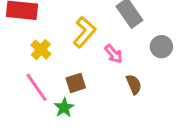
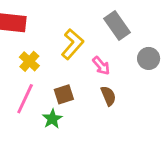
brown semicircle: (134, 84) -> (108, 96), moved
pink line: (37, 87) -> (25, 99), turned 60

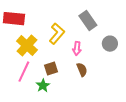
yellow cross: (29, 61) -> (27, 46), size x1.5
pink arrow: (101, 66) -> (77, 49), turned 48

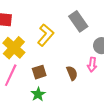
pink arrow: (77, 49) -> (92, 65), moved
green star: (43, 86) -> (38, 94), moved

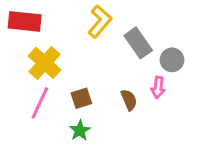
gray rectangle: (78, 21) -> (138, 43), moved
yellow L-shape: (46, 35) -> (100, 21), moved

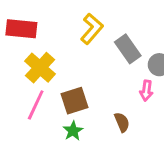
brown square: (81, 98) -> (74, 101), size x1.4
brown semicircle: (129, 100) -> (122, 122), moved

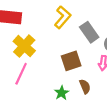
brown square: (74, 101) -> (71, 61), moved
green star: (73, 131) -> (61, 93), moved

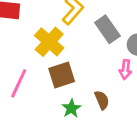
yellow cross: (24, 46) -> (49, 42), moved
brown square: (71, 61) -> (62, 75), moved

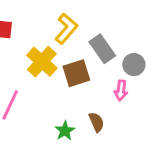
brown square: (62, 75) -> (76, 73), moved

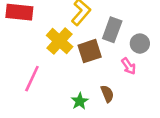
gray rectangle: (102, 49) -> (112, 30), turned 55
pink arrow: (121, 90) -> (129, 66), turned -42

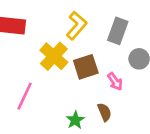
gray rectangle: (112, 30) -> (118, 31), moved
pink arrow: (129, 66) -> (115, 81), moved

